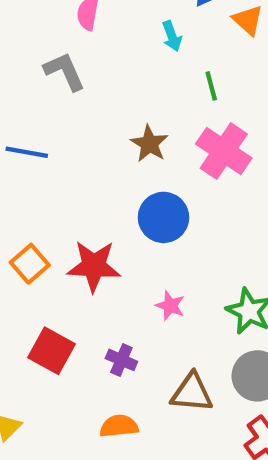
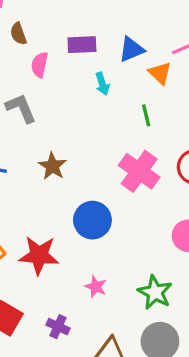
green line: (211, 86) -> (146, 115), moved
brown star: (149, 144) -> (52, 166), moved

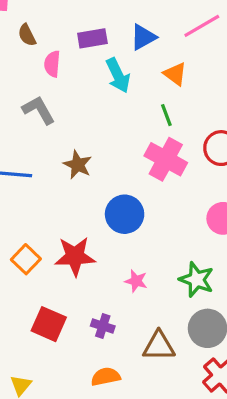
orange triangle: (160, 73) -> (175, 74), moved
cyan arrow: (102, 84) -> (118, 75), size x1.5
green line: (146, 115) -> (166, 115), moved

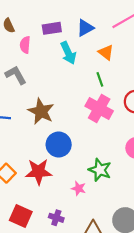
brown star: (78, 165) -> (41, 111), size x1.4
blue circle: (125, 214) -> (59, 145), moved
green star: (197, 280) -> (100, 170), moved

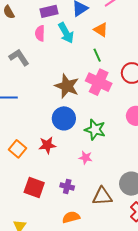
pink semicircle: (25, 45) -> (40, 33), moved
brown star: (41, 111) -> (67, 86), moved
green star: (100, 170) -> (95, 130), moved
red star: (38, 172) -> (47, 145), size x0.7

